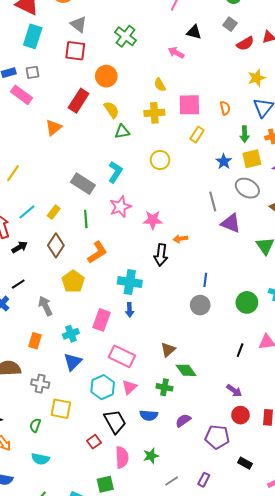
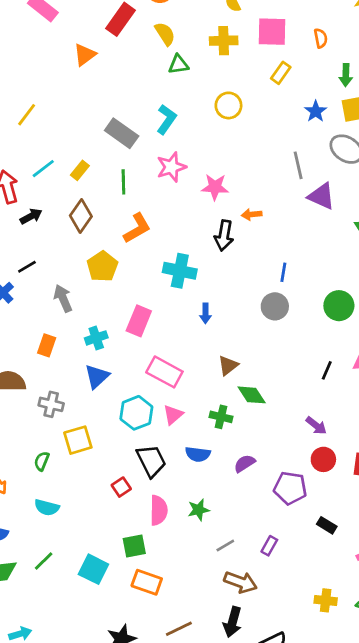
blue arrow: (129, 310) -> (205, 313), moved
yellow square: (61, 409) -> (78, 440), turned -30

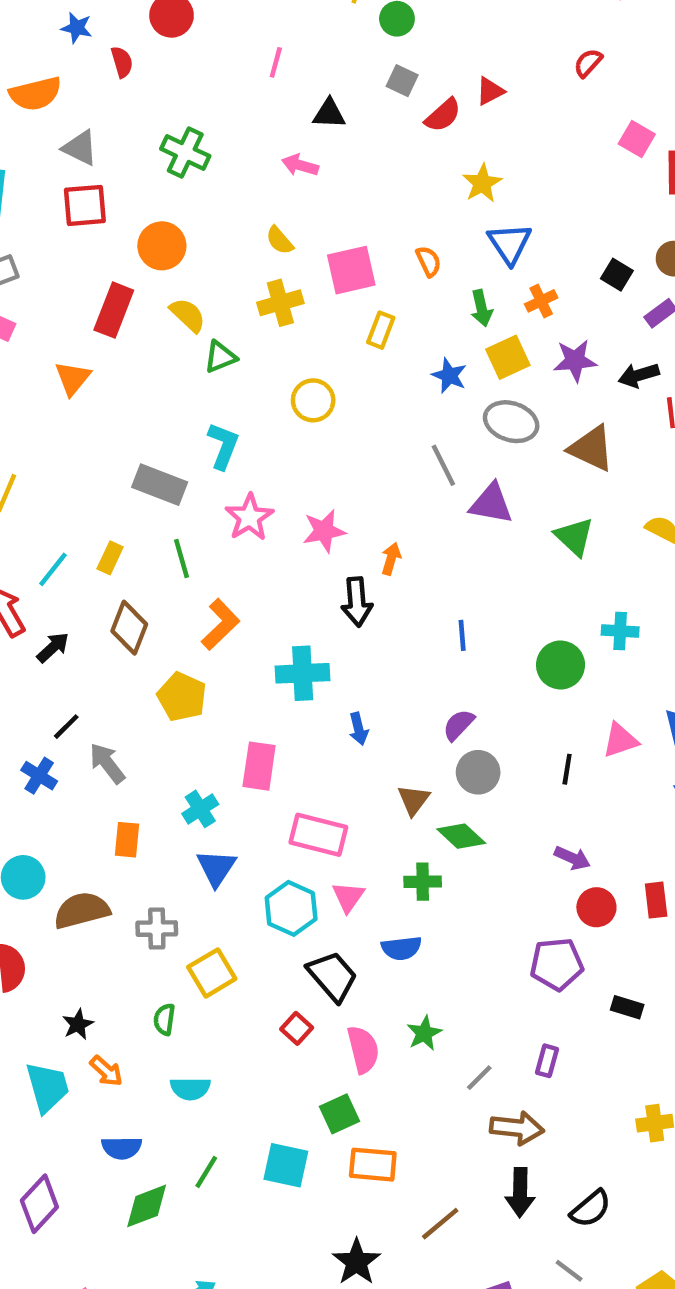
orange arrow: (252, 214) -> (391, 559), turned 126
gray arrow: (63, 298) -> (107, 763), moved
gray circle: (275, 306) -> (478, 772), moved
purple semicircle: (245, 463) -> (459, 725), moved

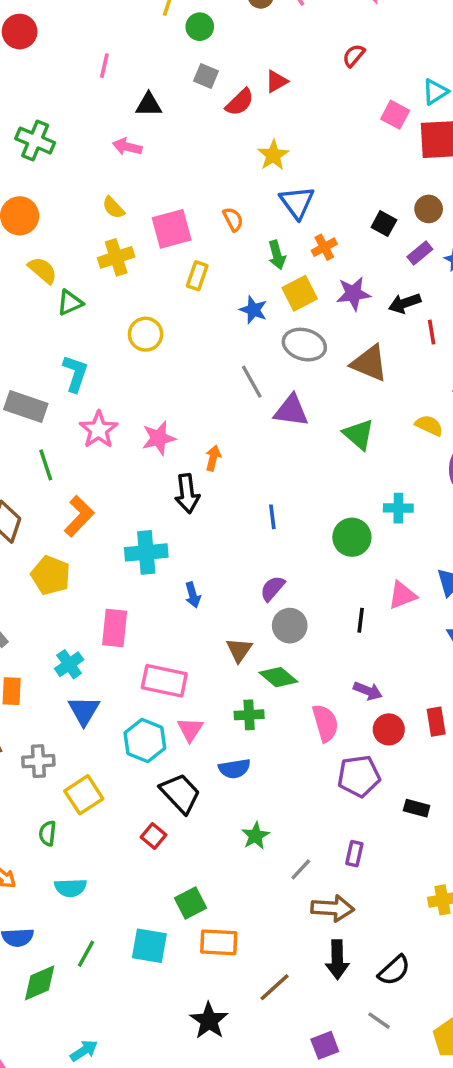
pink semicircle: (363, 1049) -> (325, 723), moved

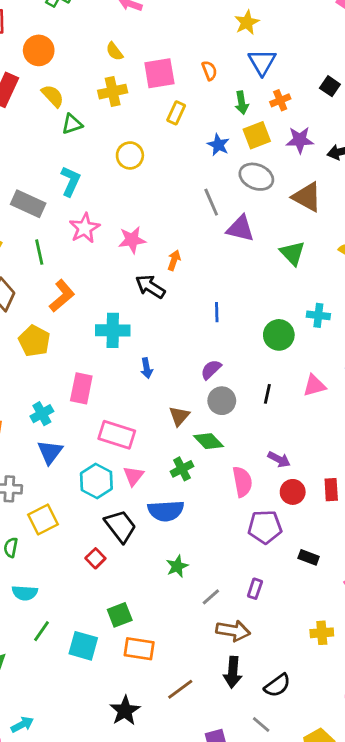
black arrow: (187, 494) -> (150, 287), turned 124
black line: (361, 620) -> (267, 394), moved
green cross: (249, 715) -> (182, 469), turned -30
blue semicircle: (234, 769) -> (166, 511), size x1.4
green line: (86, 954) -> (41, 631), moved

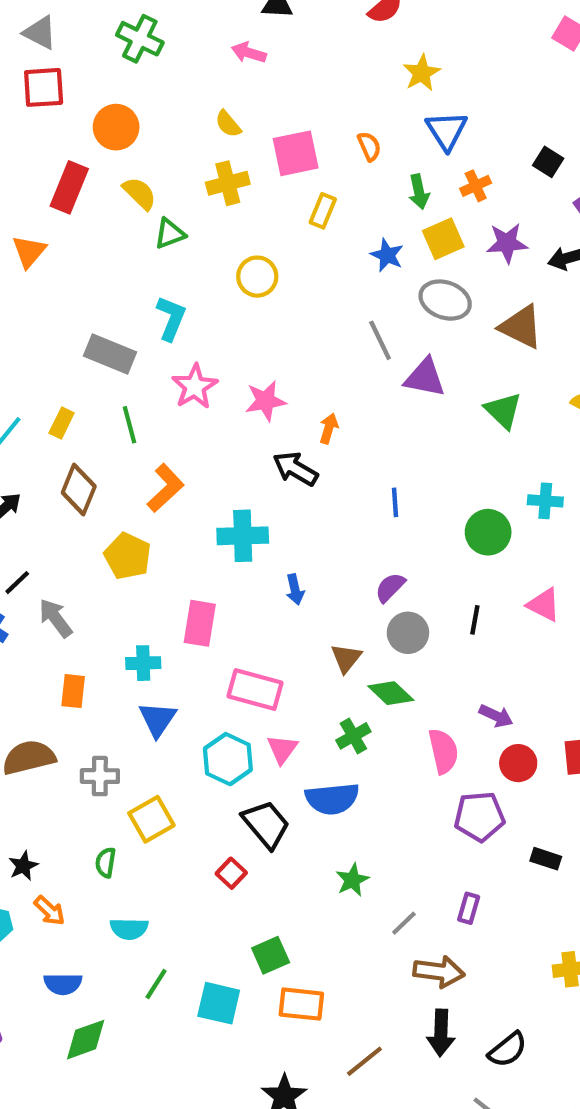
pink triangle: (314, 386) -> (544, 605), turned 45
cyan cross: (42, 414) -> (143, 663), turned 30

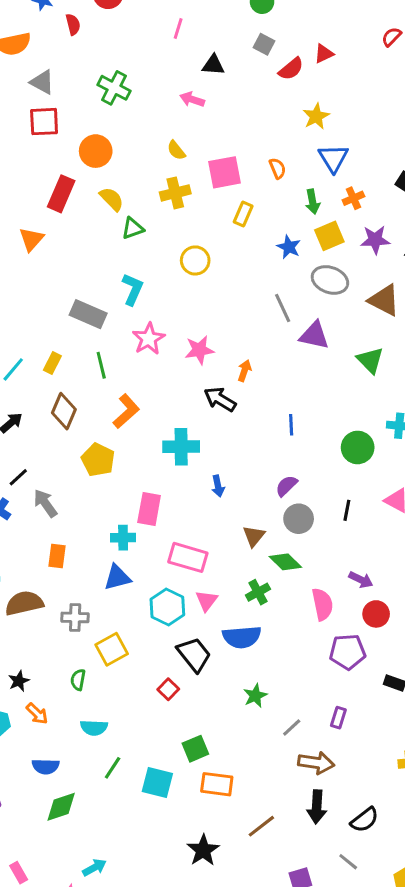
cyan cross: (143, 663) -> (123, 538), moved
blue triangle: (158, 719) -> (117, 577), turned 40

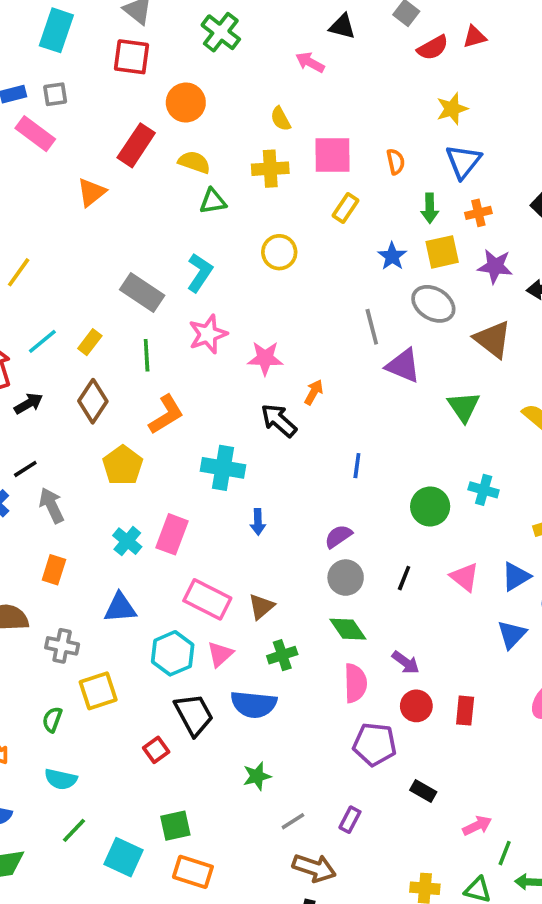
yellow semicircle: (112, 199) -> (194, 162), turned -36
brown triangle: (254, 536) -> (261, 607), moved
cyan cross: (123, 538) -> (127, 541), moved, turned 30
green diamond: (285, 562) -> (348, 629), moved

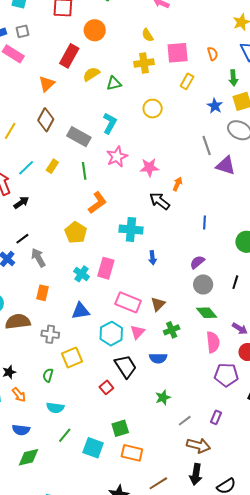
yellow semicircle: (194, 162) -> (91, 74), moved, turned -48
brown diamond: (93, 401) -> (46, 120), moved
blue semicircle: (254, 704) -> (158, 358), size x0.7

